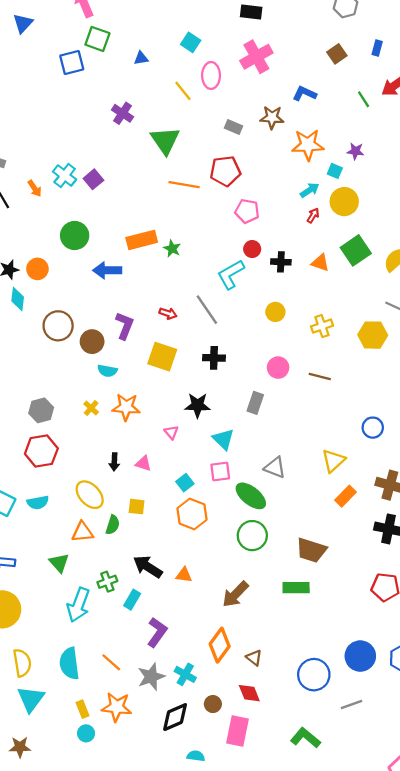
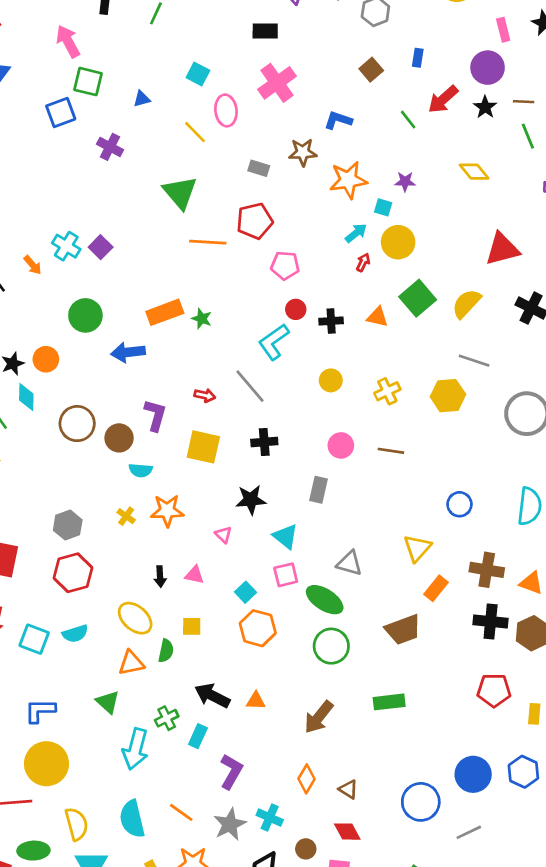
purple cross: (123, 113) -> (110, 147), moved
brown trapezoid: (311, 550) -> (403, 630), moved, turned -32
orange diamond: (220, 645) -> (306, 779), size x0.7

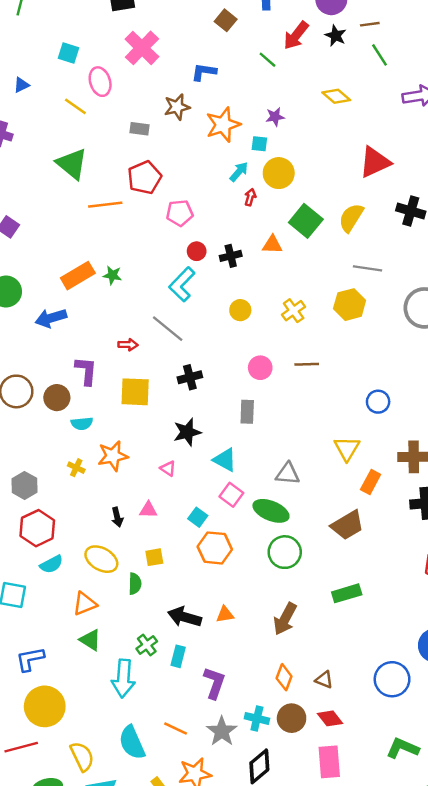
pink square: (286, 575) -> (231, 495), turned -30
cyan semicircle: (75, 634) -> (51, 564), moved
orange triangle: (131, 663) -> (85, 604), moved
brown circle: (306, 849) -> (292, 718), moved, size x1.5

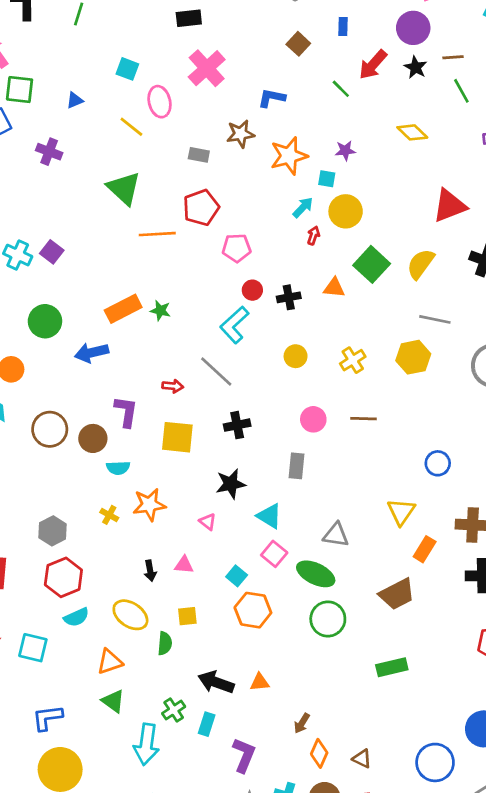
brown arrow: (285, 619) -> (302, 723), moved, size x0.6

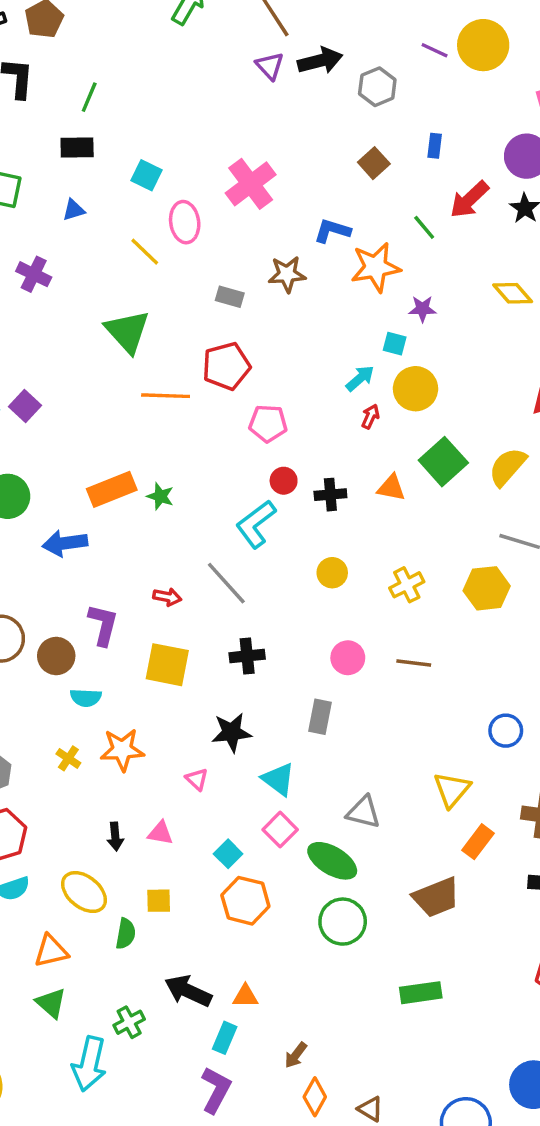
black rectangle: (189, 18) -> (77, 147), moved
orange star: (289, 156) -> (376, 267), moved
cyan rectangle: (207, 724) -> (225, 1038), moved

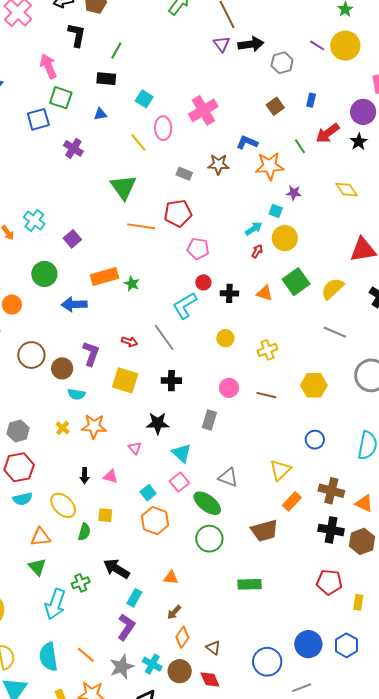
purple square: (25, 406) -> (72, 239), moved
yellow hexagon: (487, 588) -> (314, 385), moved
orange triangle: (245, 996) -> (171, 578), moved

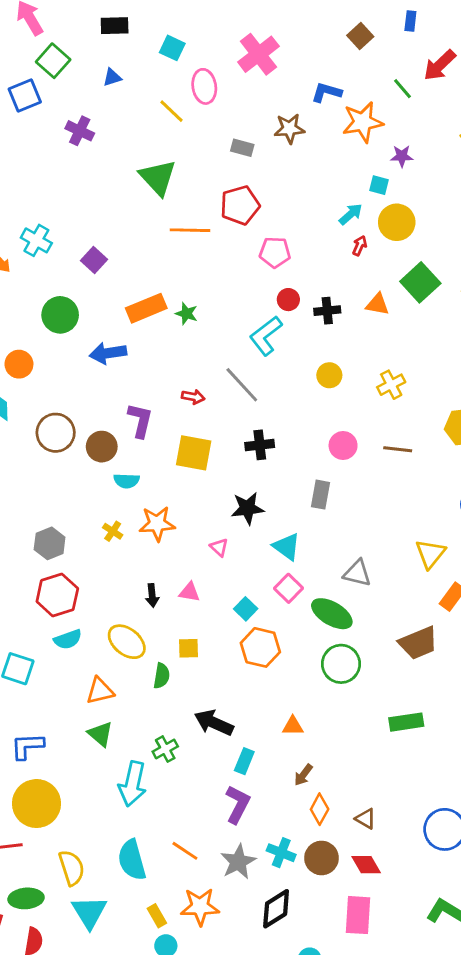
green square: (61, 98) -> (53, 61), turned 30

